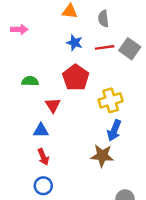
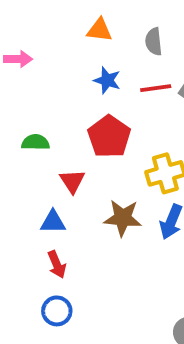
brown star: (102, 156) -> (123, 218), moved

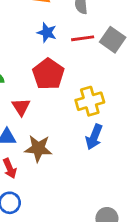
brown star: (123, 218) -> (38, 148), moved

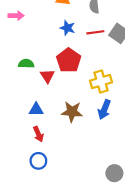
red triangle: (21, 107) -> (47, 76), moved
brown star: (38, 148) -> (72, 112), moved

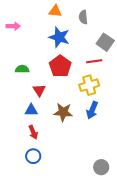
blue star: (67, 28) -> (59, 37), size x1.5
red line: (95, 32) -> (94, 61), moved
red triangle: (47, 76) -> (39, 90), moved

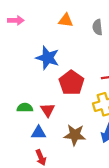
pink arrow: (13, 26) -> (16, 20), moved
blue star: (59, 37) -> (48, 58), moved
green semicircle: (22, 69) -> (25, 108), moved

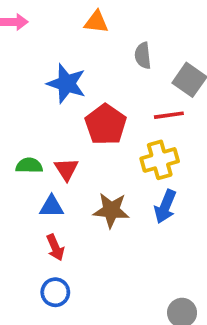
gray semicircle: (97, 27) -> (143, 56), moved

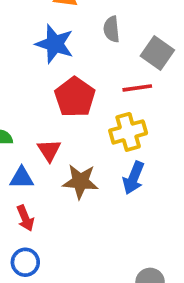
blue star: (66, 83) -> (55, 44), moved
red triangle: (66, 169) -> (49, 150), moved

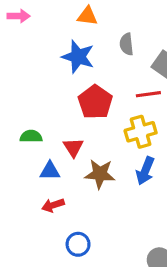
red arrow: (25, 218) -> (53, 205), turned 95
blue circle: (25, 262) -> (78, 244), moved

